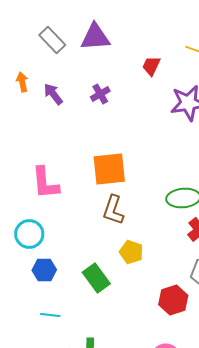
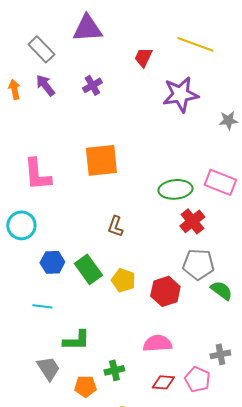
gray rectangle: (52, 40) -> (41, 49), moved
orange arrow: (22, 82) -> (14, 89), moved
brown L-shape: (113, 210) -> (115, 226), moved, size x0.7
yellow pentagon: (131, 252) -> (123, 280), moved
blue hexagon: (44, 270) -> (52, 262), moved

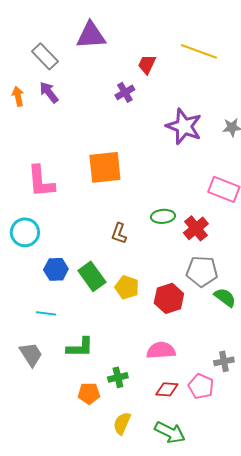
purple cross: (92, 85) -> (125, 92), moved
purple star: (180, 94) -> (184, 126), moved, turned 30
green ellipse: (175, 189) -> (163, 216), moved, size x0.7
gray trapezoid: (48, 368) -> (31, 354), moved

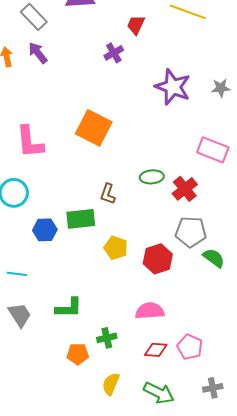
orange square: (105, 167) -> (94, 128), turned 33
green rectangle: (92, 276) -> (81, 219), moved, turned -60
cyan line: (46, 313) -> (17, 274), moved
gray cross: (224, 361) -> (213, 388), moved

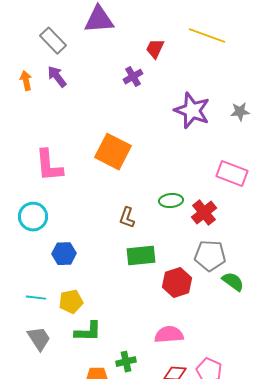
green rectangle: (81, 219) -> (141, 256), moved
yellow pentagon: (116, 248) -> (71, 302), moved, turned -30

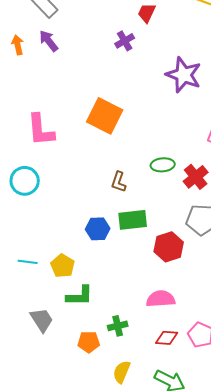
blue hexagon: (64, 254) -> (98, 229), moved
yellow pentagon: (71, 302) -> (63, 266), turned -30
gray trapezoid: (39, 339) -> (42, 320), moved

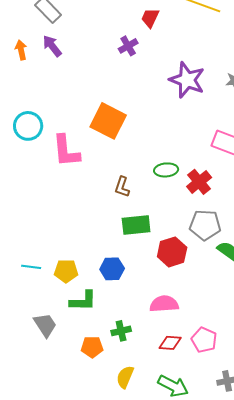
pink L-shape: (41, 130) -> (66, 151), moved
cyan circle: (25, 181) -> (28, 126), moved
blue hexagon: (98, 229) -> (112, 269), moved
yellow pentagon: (63, 266) -> (66, 271), turned -30

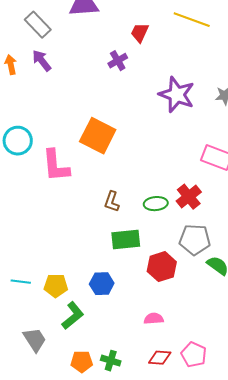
green ellipse: (166, 170) -> (156, 204), moved
green L-shape: (83, 301) -> (73, 316), turned -40
pink semicircle: (164, 304) -> (154, 319), size x0.7
green cross: (121, 331) -> (111, 361), moved, turned 30

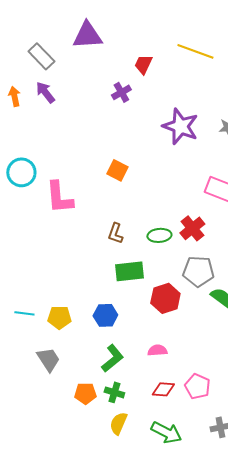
orange square: (98, 136) -> (117, 170), moved, size x0.6
green L-shape: (73, 316) -> (112, 358), moved
gray trapezoid: (35, 340) -> (48, 359), moved

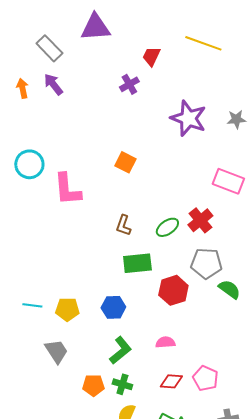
green ellipse: (159, 235) -> (167, 227), turned -30

